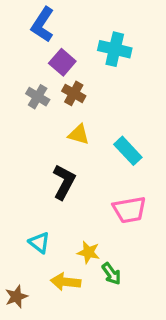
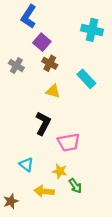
cyan cross: (115, 49) -> (92, 30), moved
gray cross: (38, 97) -> (16, 66), moved
cyan rectangle: (128, 151) -> (86, 79), moved
pink trapezoid: (129, 210) -> (69, 142), moved

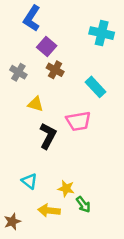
yellow triangle: (53, 91) -> (36, 104), moved
pink trapezoid: (69, 142) -> (78, 121), moved

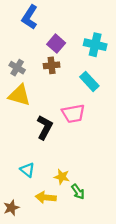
cyan cross: (102, 33) -> (95, 45), moved
purple square: (47, 46) -> (56, 44), moved
brown cross: (55, 70) -> (52, 65), turned -35
yellow triangle: (36, 104) -> (19, 95), moved, size x1.5

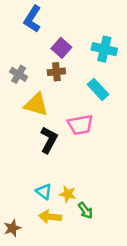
yellow triangle: (19, 95) -> (36, 105), moved
cyan triangle: (27, 170) -> (44, 192), moved

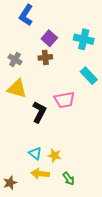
cyan rectangle: (98, 89) -> (89, 76), moved
yellow triangle: (36, 105) -> (17, 89), moved
green arrow: (85, 210) -> (69, 179), moved

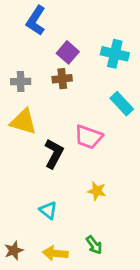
gray cross: (15, 59) -> (21, 81), turned -32
pink trapezoid: (64, 100) -> (89, 137), turned 30
yellow star: (54, 155) -> (97, 191), moved
yellow arrow: (40, 174) -> (55, 253), moved

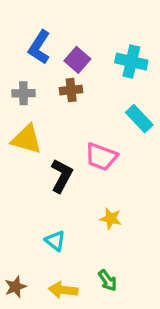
blue L-shape: (36, 21) -> (39, 47), moved

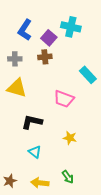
cyan cross: (131, 61) -> (71, 27), moved
black L-shape: (62, 176) -> (32, 122), moved, turned -105

